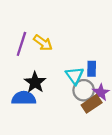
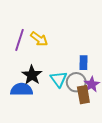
cyan triangle: (75, 76) -> (59, 79), moved
brown rectangle: (92, 104) -> (83, 95), turned -66

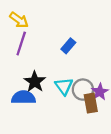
yellow arrow: (39, 39) -> (19, 20), moved
blue rectangle: (83, 63) -> (68, 46), moved, turned 40

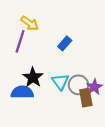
yellow arrow: (19, 20) -> (30, 23), moved

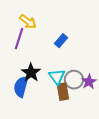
blue semicircle: (22, 92) -> (21, 87), turned -75
brown rectangle: (86, 98) -> (63, 92), moved

